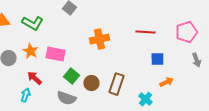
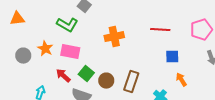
green L-shape: (32, 23) -> (67, 25), moved
red arrow: (34, 78) -> (63, 76), moved
orange arrow: (166, 82) -> (181, 80), turned -96

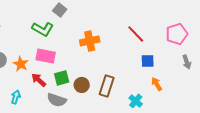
red line: (160, 30) -> (136, 34), turned 42
orange star: (45, 49) -> (21, 64), moved
green square: (86, 74) -> (62, 78), turned 35

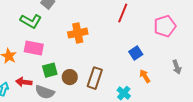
red line: (136, 34) -> (123, 13), moved, turned 66
blue square: (148, 61) -> (136, 53), turned -32
gray arrow: (187, 62) -> (177, 67), moved
red arrow: (39, 80) -> (24, 82), moved, turned -35

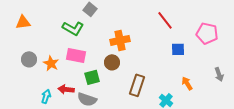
red line: (123, 13) -> (165, 20), turned -60
pink pentagon: (165, 26) -> (207, 33), turned 30
blue square: (136, 53) -> (178, 49), moved, turned 32
brown circle: (70, 77) -> (112, 62), moved

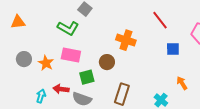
orange cross: (120, 40) -> (126, 40), moved, turned 30
brown rectangle: (137, 85) -> (122, 94), moved

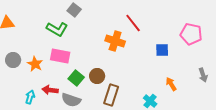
red line: (160, 20) -> (133, 23), moved
brown circle: (107, 62) -> (97, 76), moved
green square: (87, 77) -> (76, 78), turned -35

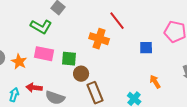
green square: (76, 78) -> (69, 59), moved, turned -35
brown rectangle: (111, 95) -> (95, 93), turned -40

